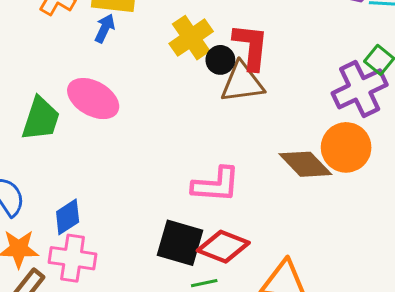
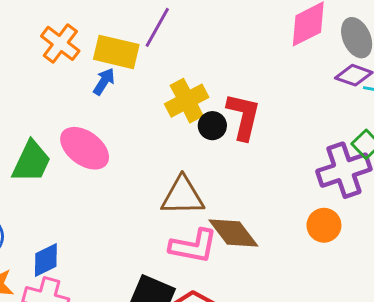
brown triangle: (242, 83) -> (183, 196), moved
orange circle: (346, 147) -> (324, 225), size x0.7
brown diamond: (305, 164) -> (233, 233), moved

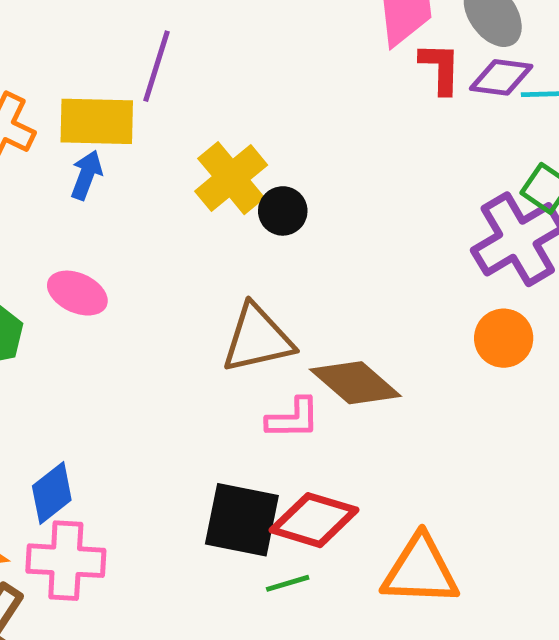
red L-shape: (243, 116) -> (440, 68), moved, size x0.7
pink ellipse: (85, 148) -> (77, 293), size x0.7
pink L-shape: (193, 246) -> (293, 418), size x0.7

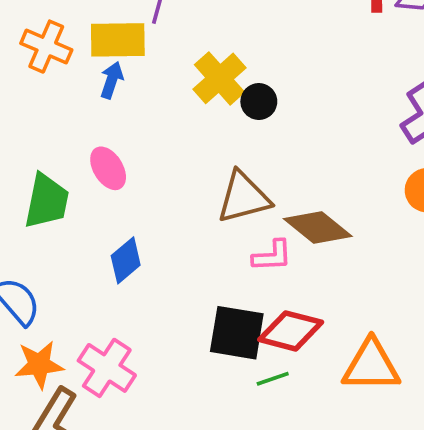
pink ellipse: (77, 293) -> (108, 168), turned 36
blue diamond: (52, 493) -> (126, 260), moved
pink cross: (66, 561) -> (107, 368), turned 32

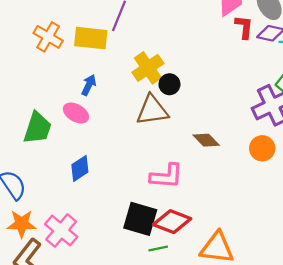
blue arrow: (112, 80) -> (89, 85), moved
pink ellipse: (108, 168) -> (76, 113), turned -35
brown triangle: (244, 197) -> (152, 110), moved
brown diamond: (318, 228) -> (206, 140), moved, size x0.7
pink L-shape: (272, 256) -> (166, 176), size x1.4

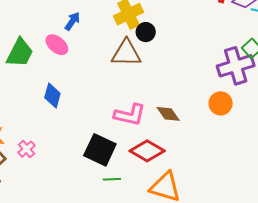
brown diamond: (206, 140) -> (168, 114), moved
blue diamond: (80, 168) -> (52, 95), turned -50
red diamond: (172, 222) -> (147, 151), moved
pink cross: (61, 231) -> (27, 149), size x0.6

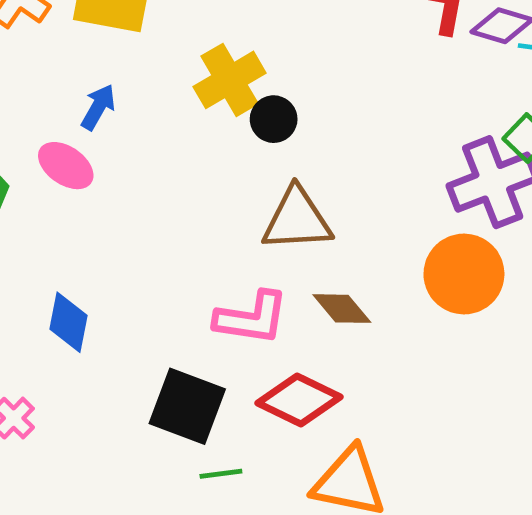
brown triangle: (126, 53) -> (297, 219), moved
blue diamond: (52, 95) -> (69, 322), moved
orange circle: (221, 103) -> (464, 274), size x1.4

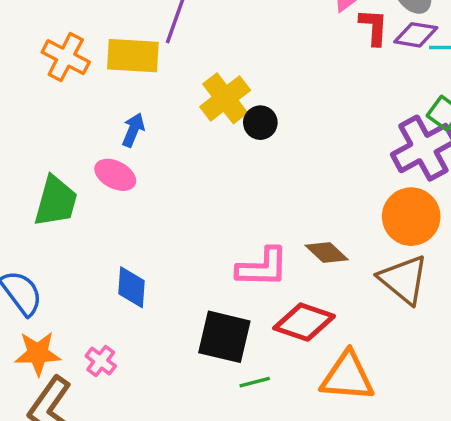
brown triangle: (297, 219) -> (404, 280), moved, turned 50

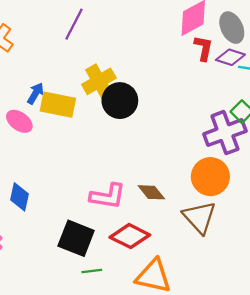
yellow rectangle: (133, 56) -> (58, 105), moved
black circle: (260, 123) -> (120, 101), size x1.6

